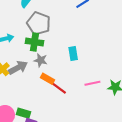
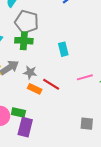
gray star: (41, 60) -> (30, 72), moved
orange rectangle: (48, 79) -> (35, 89), moved

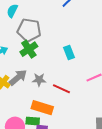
green cross: (24, 41) -> (29, 49), turned -30
orange rectangle: (35, 89) -> (42, 108), moved, size x1.5

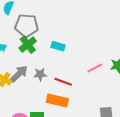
cyan rectangle: (69, 52) -> (58, 46), moved, turned -48
orange rectangle: (42, 108) -> (57, 101), moved

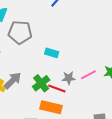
green cross: (28, 45) -> (41, 83), moved
gray star: (40, 74) -> (69, 78), moved

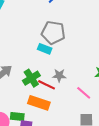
gray pentagon: (20, 32) -> (53, 33), moved
pink line: (88, 75) -> (84, 93), moved, turned 63

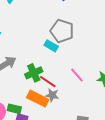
gray star: (59, 75) -> (52, 95), moved
pink line: (84, 93) -> (77, 75), moved

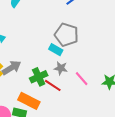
gray star: (52, 95) -> (61, 68), moved
orange rectangle: (38, 99) -> (29, 101), moved

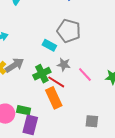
cyan rectangle: (56, 50) -> (49, 45), moved
orange rectangle: (29, 101) -> (54, 98), moved, turned 40

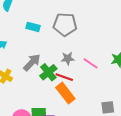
cyan rectangle: (49, 45) -> (33, 27), moved
gray arrow: (15, 65) -> (32, 62), moved

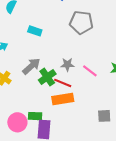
gray pentagon: (65, 25) -> (81, 22), moved
orange rectangle: (65, 93) -> (63, 99), turned -65

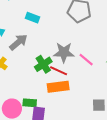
gray star: (67, 65) -> (64, 52), size x1.5
gray arrow: (31, 66) -> (18, 42), moved

